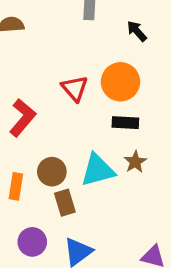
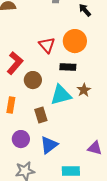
black rectangle: (125, 123) -> (68, 67), moved
brown circle: (52, 172) -> (33, 80), moved

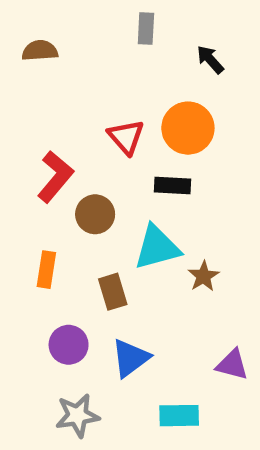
brown star: (84, 90) -> (203, 276), moved

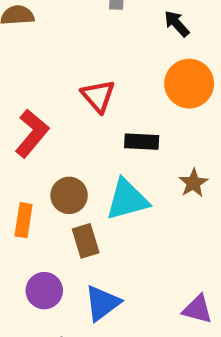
orange circle: (188, 128) -> (189, 84), moved
brown circle: (95, 214) -> (69, 195), moved
brown star: (203, 276) -> (193, 183), moved

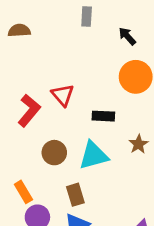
red triangle: (98, 96) -> (63, 95), moved
orange rectangle: (24, 220) -> (23, 192), moved, turned -40
brown rectangle: (86, 241) -> (75, 195), moved

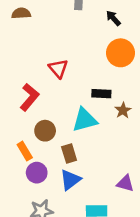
red L-shape: (29, 111) -> (30, 97), moved
black rectangle: (103, 116) -> (101, 94), moved
brown circle: (54, 153) -> (45, 131), moved

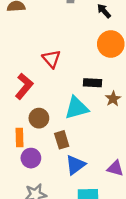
orange rectangle: (25, 151) -> (20, 138), turned 30
blue triangle: (70, 180) -> (75, 165), moved

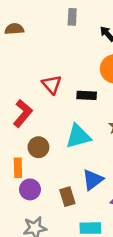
black rectangle: (93, 83) -> (87, 95), moved
brown rectangle: (62, 140) -> (67, 197), moved
blue triangle: (75, 165) -> (93, 180), moved

